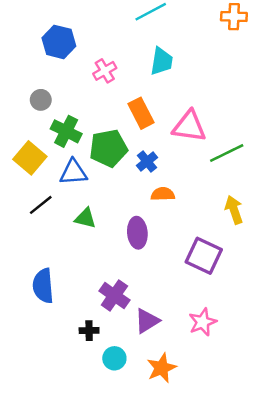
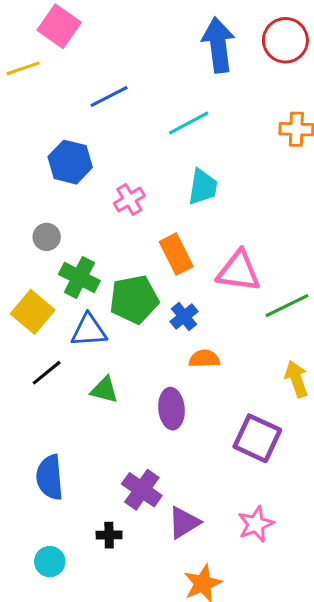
cyan circle: (114, 358) -> (50, 562), moved

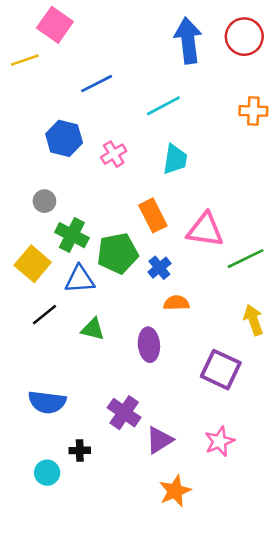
pink cross: (129, 199) -> (114, 154), moved
blue semicircle: (50, 477) -> (47, 402), turned -78
black cross: (109, 535) -> (80, 450), moved

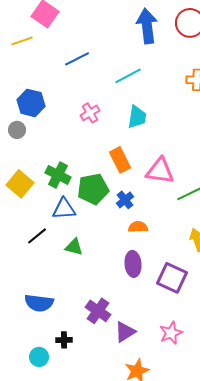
blue hexagon: (64, 138) -> (31, 103), moved
gray circle: (44, 201) -> (17, 130), moved
yellow square: (33, 264) -> (20, 184), moved
purple ellipse: (149, 345) -> (133, 264), moved

